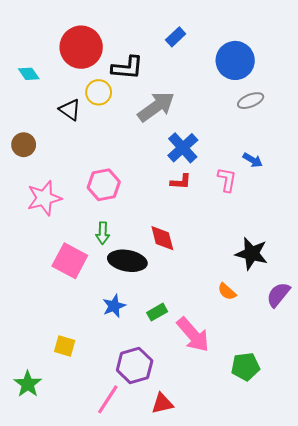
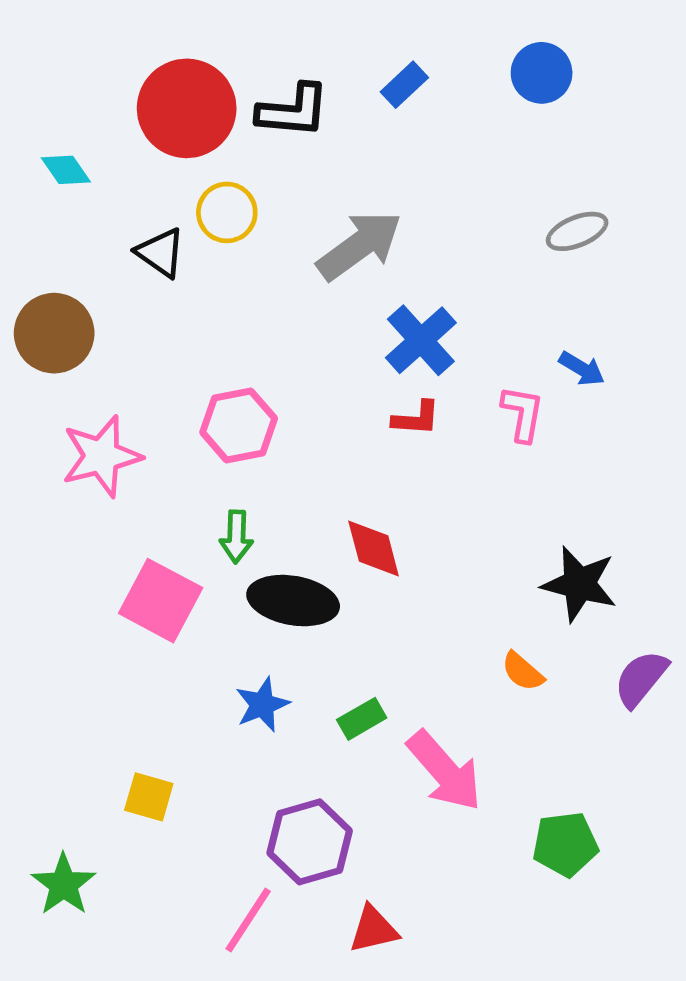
blue circle: (235, 60) -> (542, 73), moved, size x0.7
black L-shape: (127, 68) -> (293, 111), moved
brown circle: (24, 145) -> (54, 333), size x1.4

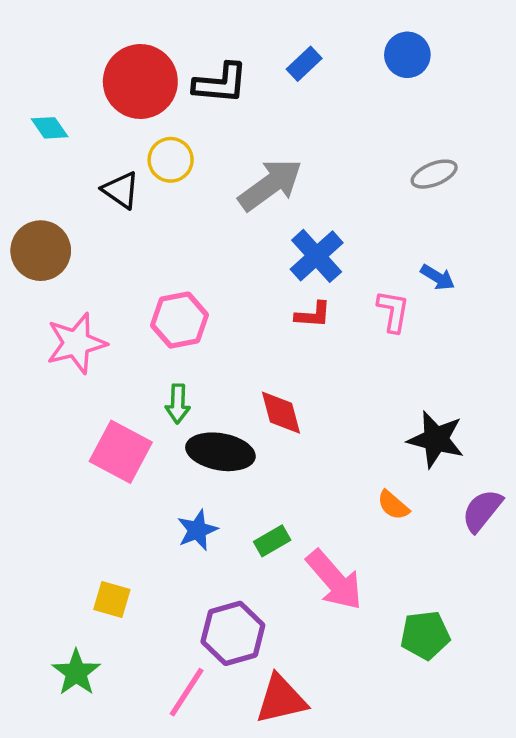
green star: (64, 884) -> (76, 673), moved
red triangle: (374, 929) -> (281, 699), size x1.4

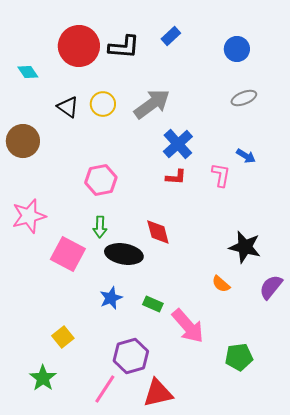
blue circle: (407, 55) -> (237, 49), moved
yellow circle: (171, 160) -> (103, 104), moved
pink star: (76, 343) -> (29, 216), moved
green rectangle: (272, 541) -> (153, 304), turned 54
yellow square: (112, 600) -> (63, 337), turned 35

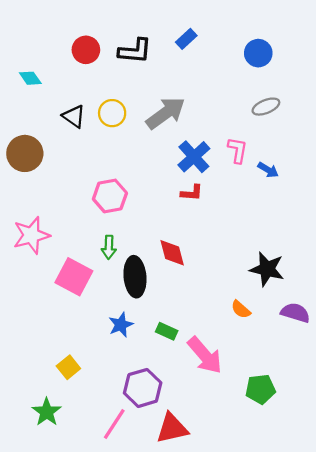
red circle: (79, 46) -> (86, 50), size x0.6
pink L-shape: (221, 175) -> (238, 150), moved
black ellipse: (124, 254) -> (135, 277), turned 75
purple semicircle: (271, 287) -> (295, 313), turned 68

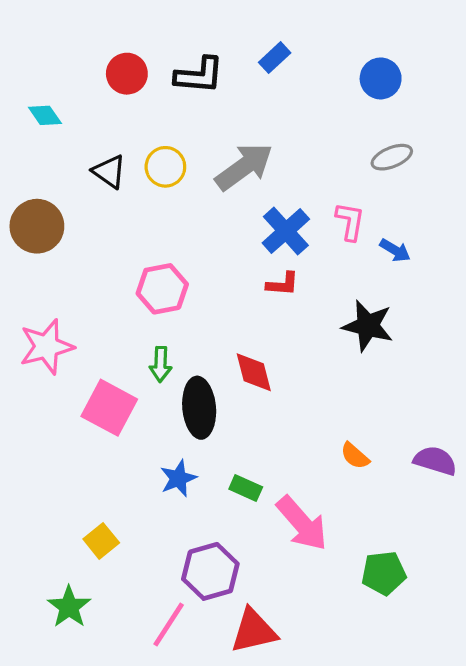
black star: (267, 269) -> (368, 326), moved

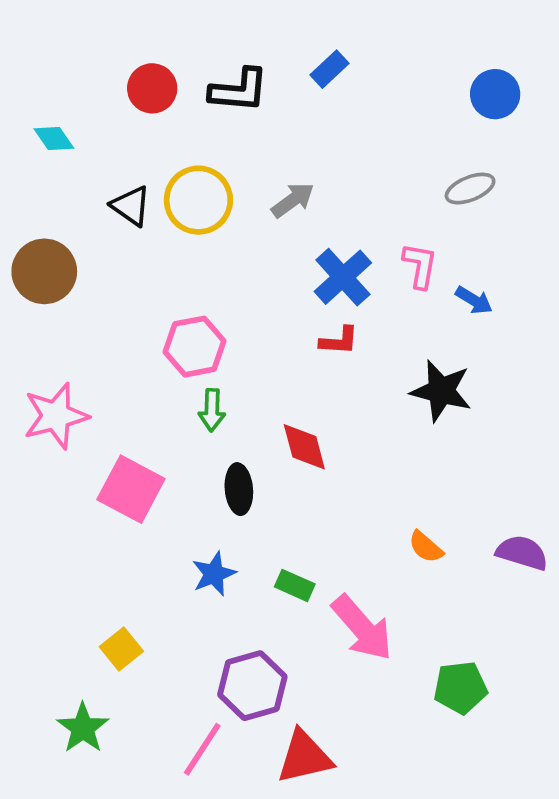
blue circle: (381, 78) -> (495, 94), moved
yellow circle: (165, 167) -> (198, 200), size x1.4
gray arrow: (244, 167) -> (293, 200), size x0.6
green arrow: (161, 364) -> (212, 410), moved
black ellipse: (199, 408) -> (239, 489), size x0.7

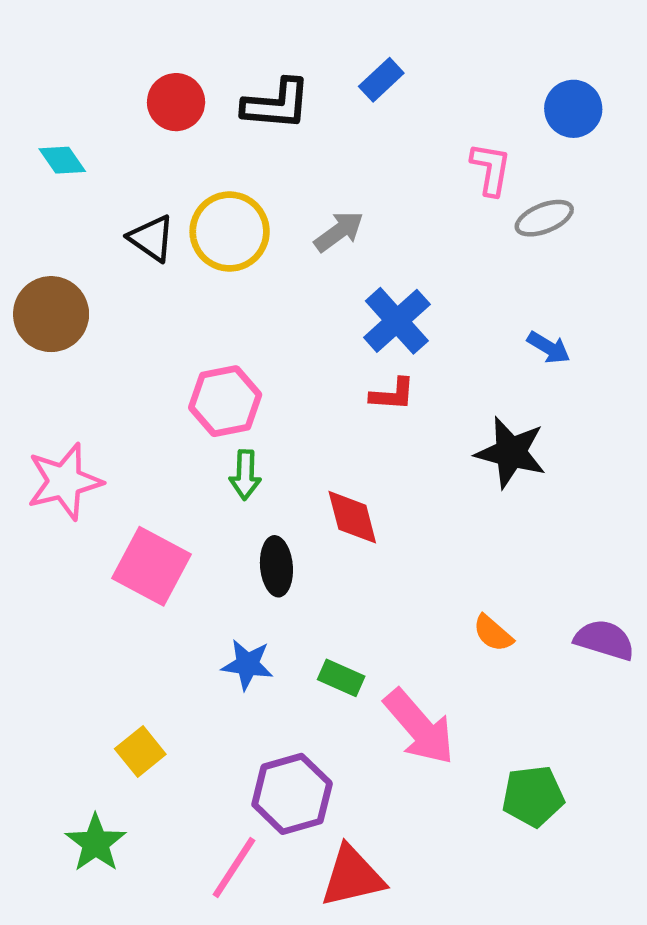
pink L-shape: (420, 266) -> (491, 169), moved
blue star: (214, 574) -> (247, 664), turned 30

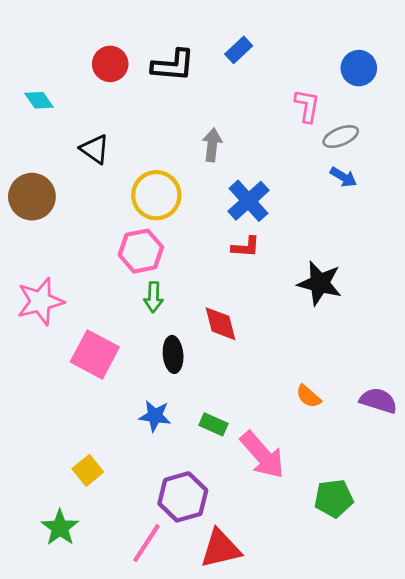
yellow circle: (230, 232) -> (156, 195), moved
gray arrow: (339, 232) -> (212, 145), turned -48
blue arrow: (549, 348) -> (343, 177), moved

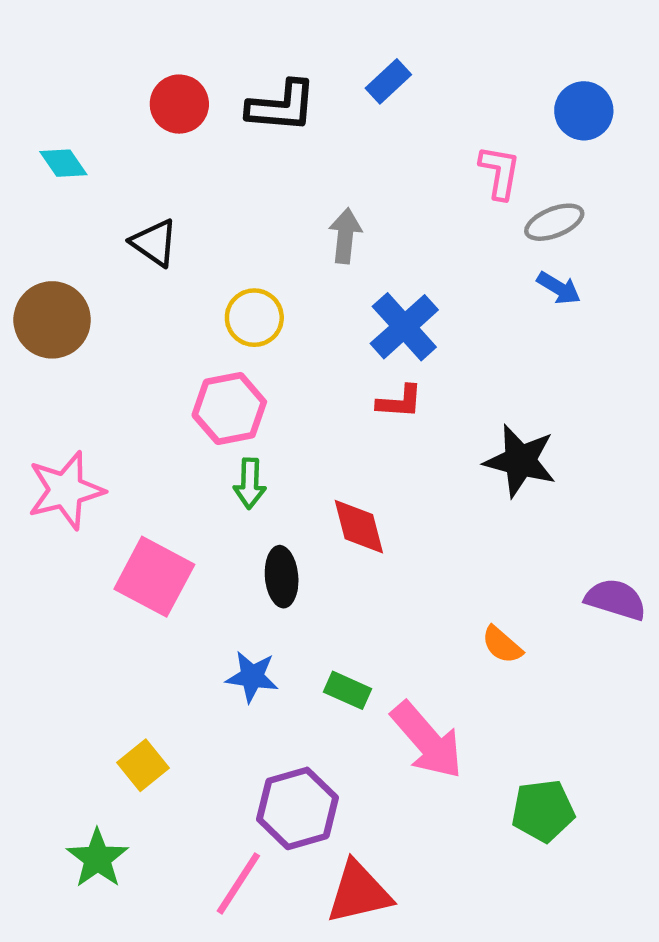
yellow circle: (156, 195) -> (254, 318), size x0.7
purple semicircle: (378, 401) -> (616, 599), moved

